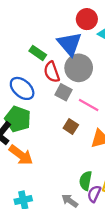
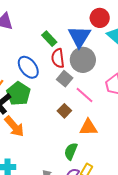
green semicircle: (86, 181) -> (71, 151), moved

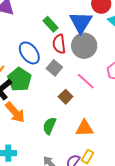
gray square: (65, 79) -> (54, 68), moved
orange triangle: (88, 127) -> (84, 128), moved
green semicircle: (71, 151) -> (49, 126), moved

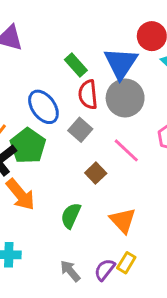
orange triangle: (84, 128) -> (123, 220), turned 48

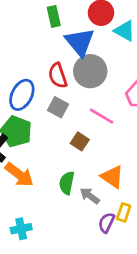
green rectangle: (76, 65) -> (54, 16), moved, turned 42
blue ellipse: (43, 107) -> (22, 95), turned 76
gray arrow: (70, 271) -> (90, 196), moved

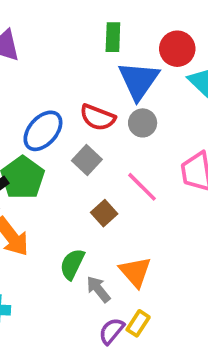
gray circle: (90, 71) -> (143, 123), size x0.6
red semicircle: (58, 76) -> (98, 117), turned -65

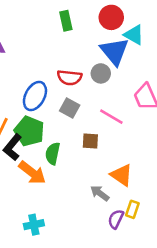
blue triangle: (139, 80) -> (114, 51), moved
brown square: (104, 213) -> (90, 141), turned -30
green semicircle: (72, 264) -> (53, 154), moved

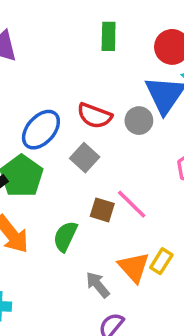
pink line: (111, 117) -> (132, 204), moved
green semicircle: (53, 154) -> (65, 236), moved
yellow rectangle: (132, 209) -> (161, 261), moved

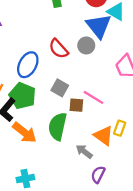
red semicircle: (95, 116) -> (59, 49), turned 40
gray square: (85, 158) -> (60, 88), moved
green semicircle: (65, 236) -> (58, 126), size x1.4

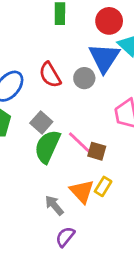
brown square: (76, 105) -> (97, 151), moved
green semicircle: (58, 126) -> (47, 147), moved

